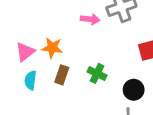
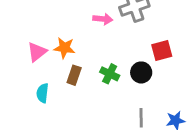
cyan semicircle: (31, 80) -> (42, 93), moved
black circle: (134, 90) -> (141, 72), moved

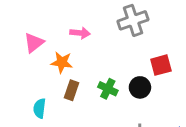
pink arrow: (103, 19) -> (80, 33), moved
pink triangle: (37, 52) -> (34, 43), moved

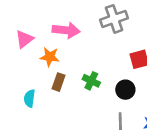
pink arrow: (80, 33) -> (66, 30), size x1.5
black circle: (140, 87) -> (125, 90), moved

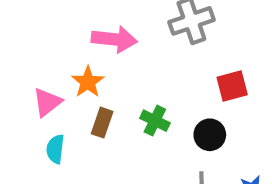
pink triangle: (24, 39) -> (47, 102), moved
orange star: (50, 57) -> (88, 82), turned 30

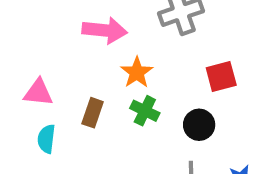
orange star: (88, 82) -> (137, 73), moved
pink triangle: (47, 102) -> (38, 93), turned 44

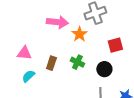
orange star: (137, 73) -> (79, 34), moved
cyan semicircle: (46, 139) -> (28, 76), turned 40

